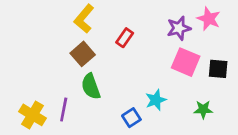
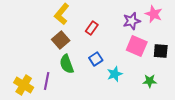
blue square: (131, 118) -> (96, 59), moved

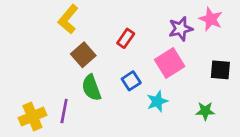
yellow L-shape: (62, 14) -> (68, 19), moved
pink square: (137, 46) -> (170, 63), moved, turned 35
yellow cross: (24, 85) -> (32, 116), turned 36

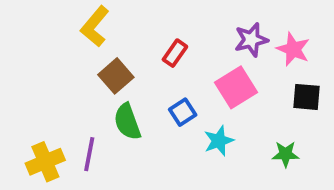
pink star: (211, 19) -> (293, 49), moved

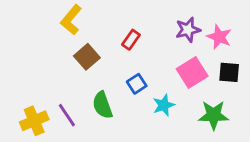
pink square: (236, 87) -> (192, 72), moved
green semicircle: (127, 122) -> (102, 105), moved
purple line: (89, 154) -> (67, 115), turned -45
green star: (286, 154) -> (213, 115), size x1.5

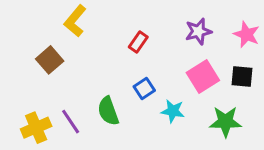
pink star: (219, 37) -> (246, 34), moved
brown square: (87, 57) -> (50, 60), moved
cyan star: (164, 105) -> (173, 111), turned 30

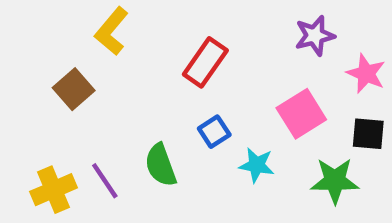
purple star: (198, 31) -> (315, 36), moved
pink star: (246, 34) -> (366, 74), moved
red rectangle: (138, 42) -> (205, 62), size x1.5
black square: (242, 77) -> (368, 134), moved

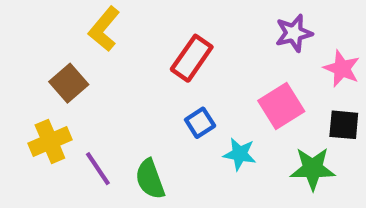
green semicircle: (161, 165) -> (150, 179), moved
yellow cross: (53, 190) -> (50, 142), moved

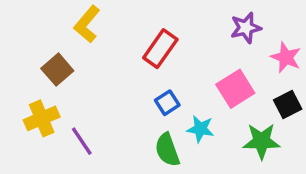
black square: (344, 125) -> (288, 104), turned -32
green semicircle: (150, 179) -> (167, 150), moved

